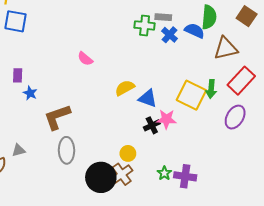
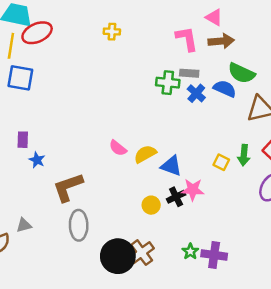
green semicircle: (209, 17) -> (241, 73), turned 110
pink semicircle: (85, 59) -> (118, 148), moved
yellow square: (191, 95) -> (221, 162), size x0.5
yellow circle: (128, 153) -> (151, 205), moved

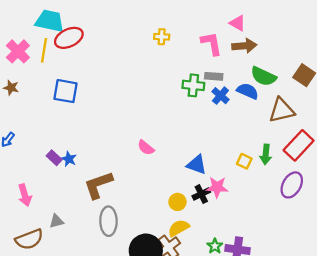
yellow cross: (112, 32) -> (162, 37), moved
blue square: (20, 78) -> (65, 91), moved
purple rectangle: (23, 140) -> (54, 158), moved, turned -49
yellow semicircle: (145, 154) -> (179, 228), moved

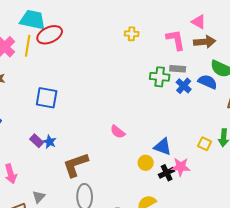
blue square: (65, 91) -> (47, 98), moved
yellow circle: (177, 202) -> (146, 163), moved
gray triangle: (56, 221) -> (39, 197), turned -32

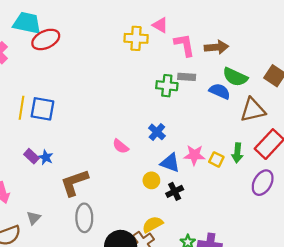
pink triangle: (199, 22) -> (160, 25), moved
yellow cross: (132, 34) -> (136, 38), size x1.5
yellow line: (28, 46) -> (22, 108), moved
blue cross: (184, 86) -> (157, 132), moved
pink star: (181, 167) -> (194, 155), moved

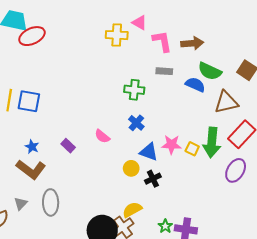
green cross: (167, 86) -> (134, 90), moved
green arrow: (237, 153) -> (212, 143), size x1.6
purple rectangle: (31, 156) -> (68, 146), moved
brown L-shape: (74, 183) -> (31, 169), moved, turned -124
gray ellipse: (84, 218) -> (51, 202), moved

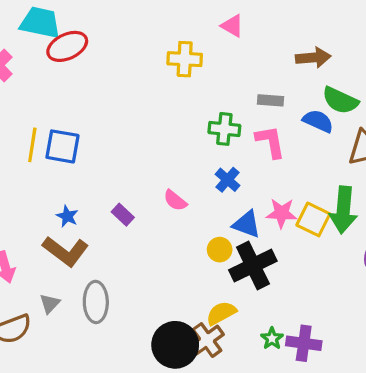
yellow cross: (117, 35) -> (185, 59), moved
pink L-shape: (162, 41) -> (270, 142), moved
yellow square: (192, 149) -> (313, 219), size x1.5
black cross: (153, 179) -> (253, 265), size x1.8

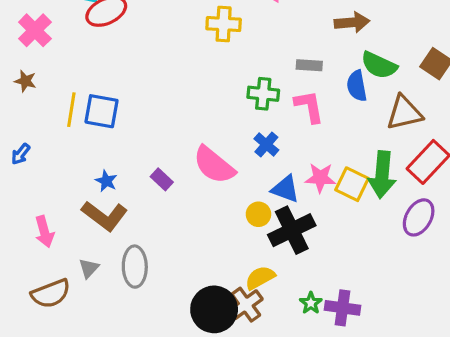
blue semicircle: (318, 121) -> (357, 86), turned -124
pink semicircle: (175, 200) -> (214, 165), size x1.8

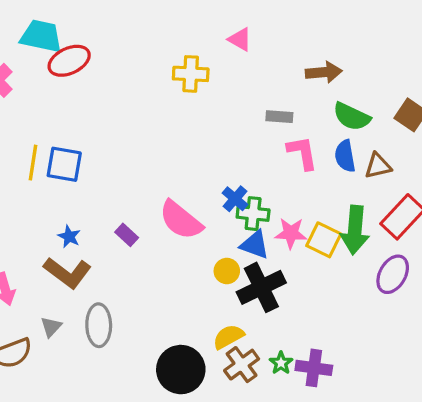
blue semicircle: (357, 86) -> (345, 156), moved
green cross: (263, 94) -> (253, 214), moved
pink L-shape: (309, 106) -> (302, 153), moved
brown triangle: (404, 113) -> (378, 166), size x0.7
brown cross: (246, 305) -> (242, 365), moved

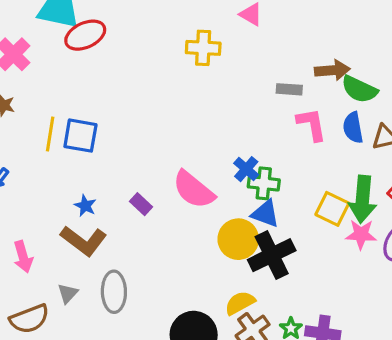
brown arrow: (324, 72) -> (332, 70), moved
pink star: (291, 233) -> (361, 234), moved
yellow circle: (227, 271) -> (238, 239), size x1.6

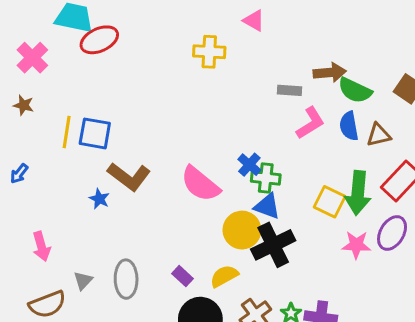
pink L-shape: (312, 124) -> (310, 123), turned 68
purple rectangle: (141, 204) -> (183, 276), moved
pink star: (361, 234) -> (356, 245), moved
brown L-shape: (84, 241) -> (129, 177), moved
yellow semicircle: (240, 303) -> (224, 276), moved

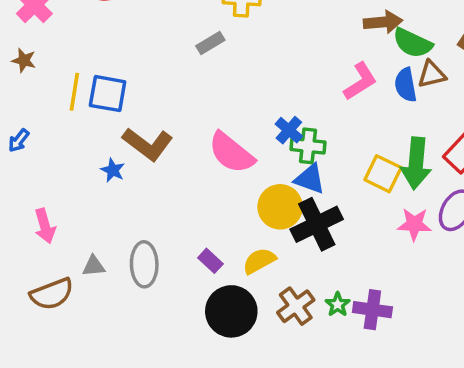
gray rectangle: (290, 90) -> (210, 43), moved, turned -35
brown triangle: (379, 135) -> (432, 74), moved
gray triangle: (83, 281) -> (94, 266), turned 42

